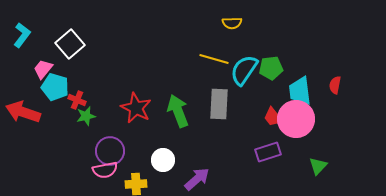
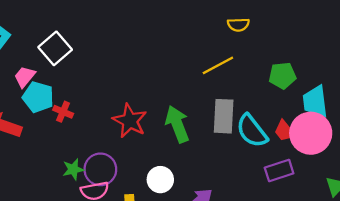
yellow line: (214, 59) -> (218, 65), turned -44
cyan semicircle: (244, 70) -> (252, 131), moved, turned -72
green star: (86, 116) -> (73, 169), moved

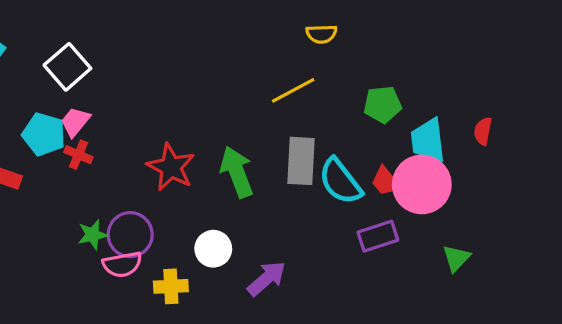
pink trapezoid: (25, 77) -> (75, 122), moved

